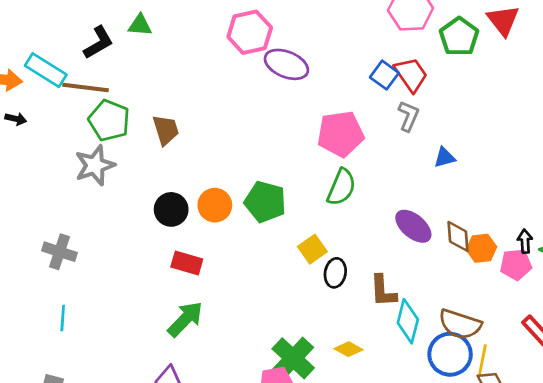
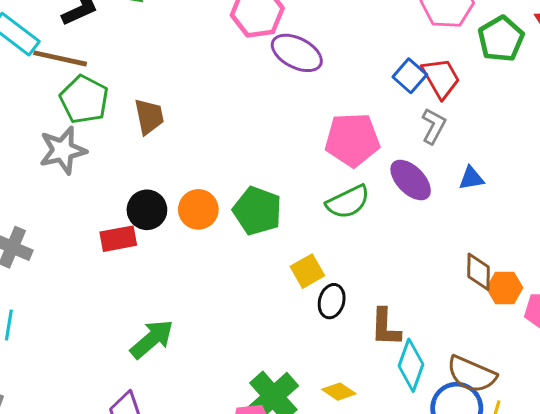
green semicircle: (341, 187) -> (348, 202), turned 36
purple ellipse: (413, 226) -> (411, 180), moved
red rectangle: (187, 263) -> (118, 239), moved, turned -32

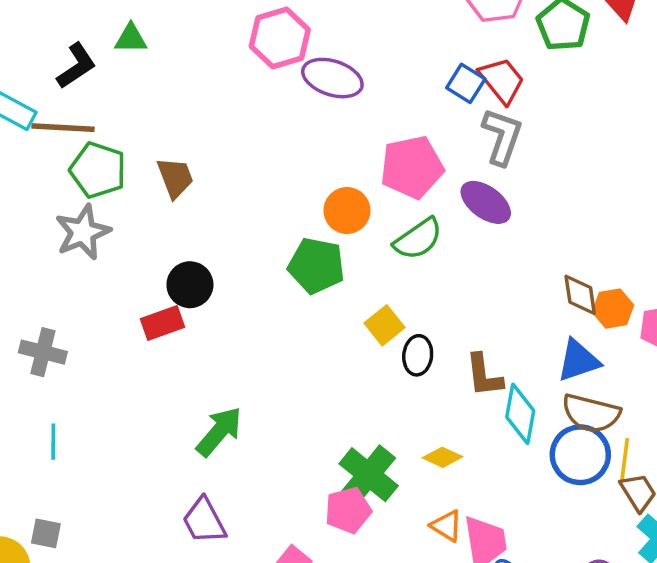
gray L-shape: (434, 126) -> (502, 137), size x1.4
blue triangle: (471, 178) -> (578, 361), moved, size x1.5
orange circle: (198, 209) -> (347, 211), moved

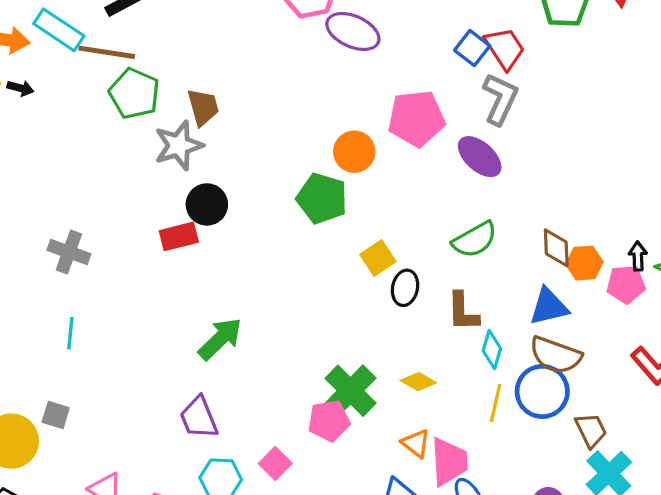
gray star: (83, 232) -> (179, 145), moved
green semicircle: (418, 239) -> (475, 240), moved
cyan diamond: (520, 414) -> (492, 350), size x0.7
yellow line: (625, 460) -> (496, 403), moved

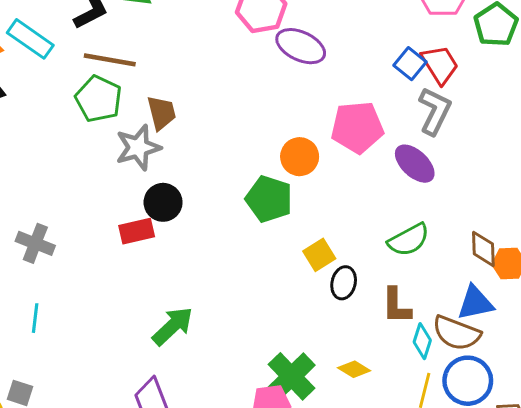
brown line: (107, 52) -> (110, 60), moved
brown semicircle: (556, 355) -> (456, 333), moved

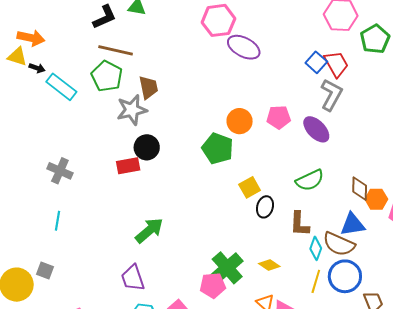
cyan rectangle: (30, 39) -> (61, 87), moved
pink pentagon: (357, 127) -> (279, 117), moved, size x0.7

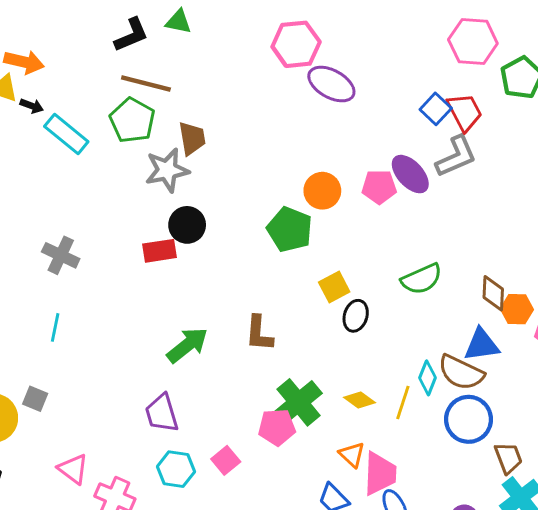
gray L-shape: (331, 95) -> (456, 156), turned 36
purple ellipse: (316, 129) -> (410, 174), moved
brown L-shape: (299, 224) -> (259, 333), moved
yellow line: (316, 281) -> (403, 403), moved

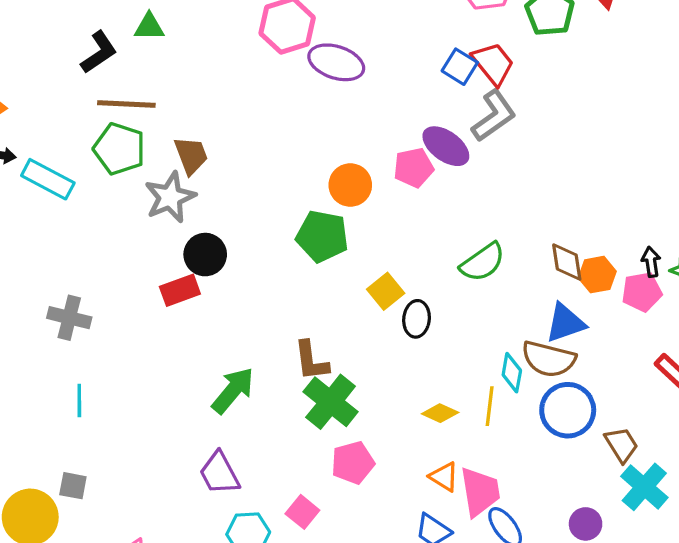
green cross: (299, 402) -> (331, 402), moved

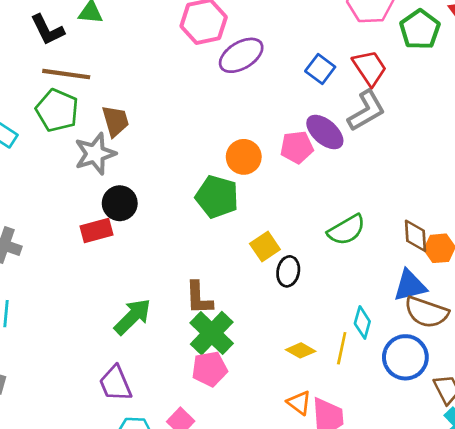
black L-shape: (99, 52) -> (47, 30), turned 93
purple ellipse: (336, 62) -> (241, 55), turned -54
blue square: (460, 67) -> (320, 69), moved
brown semicircle: (549, 359) -> (426, 312), moved
pink pentagon: (353, 463) -> (209, 369), moved

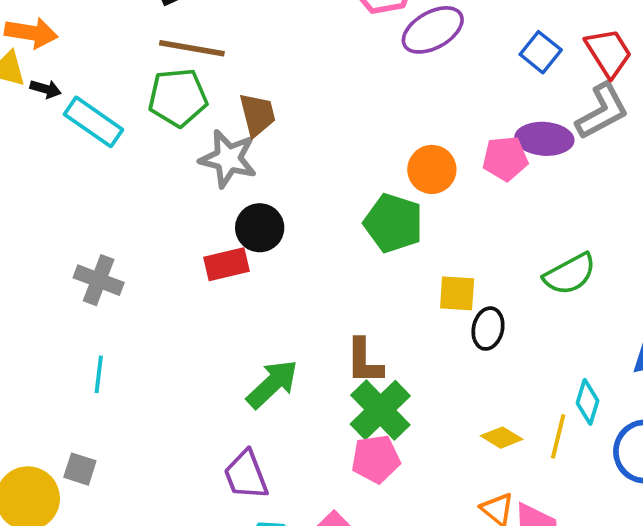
green pentagon: (57, 110) -> (178, 98), turned -30
purple ellipse: (325, 132) -> (544, 139), turned -39
gray star: (95, 154) -> (228, 159), turned 30
yellow square: (265, 246) -> (457, 293), turned 36

